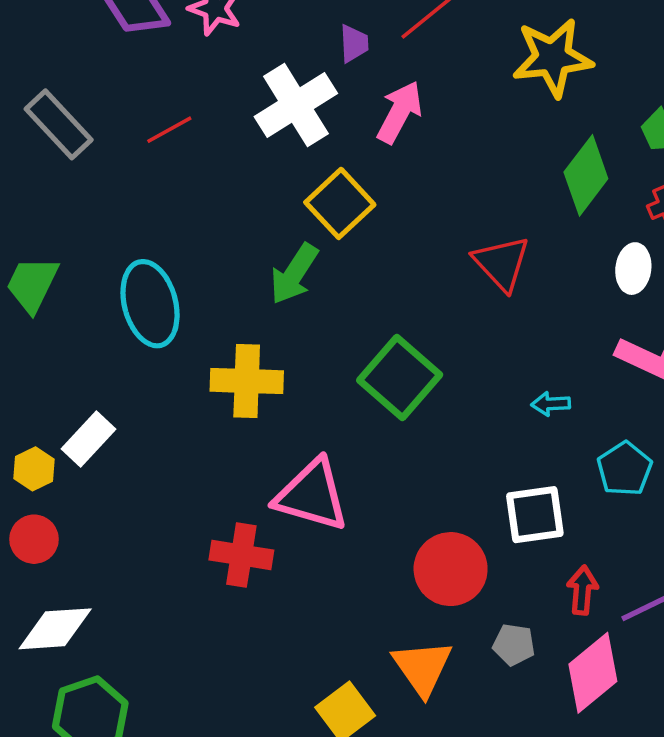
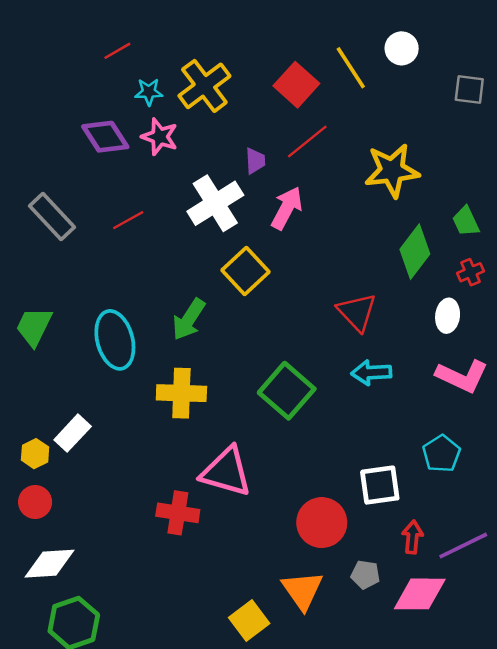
green arrow: (294, 274) -> (189, 319), moved
cyan arrow: (551, 404) -> (371, 373), moved, size x1.5
pink diamond: (593, 673) -> (420, 594), turned 40

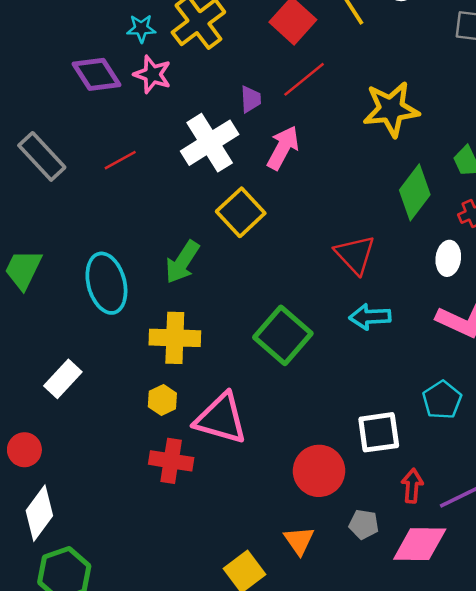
yellow hexagon: (35, 454) -> (162, 400), moved
white diamond: (50, 564) -> (39, 513), turned -50
orange triangle: (302, 590) -> (299, 540), size x0.7

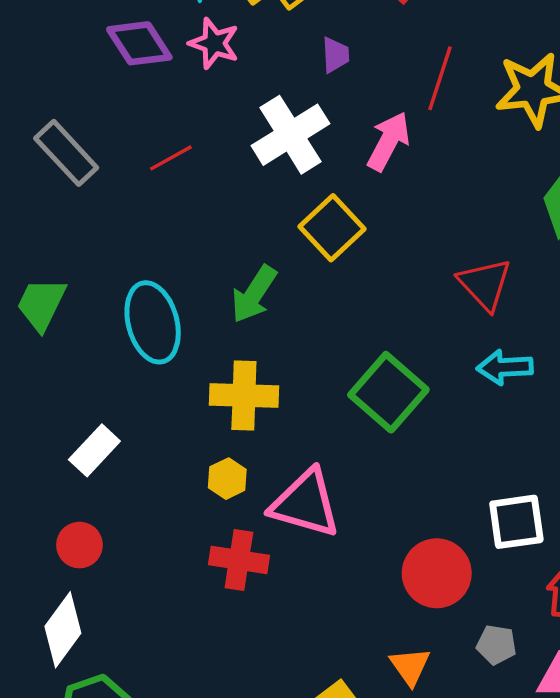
red line: (304, 79) -> (440, 78), moved, turned -33
purple trapezoid: (251, 99) -> (335, 55), moved
red circle: (24, 450) -> (79, 545), moved

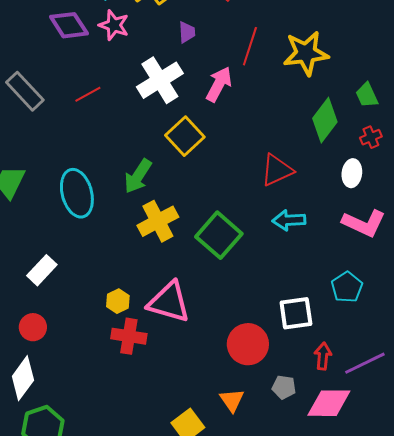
red triangle: (485, 284) -> (277, 170), turned 48
yellow cross: (244, 395) -> (158, 221), moved, turned -30
yellow hexagon: (227, 479) -> (118, 301), moved

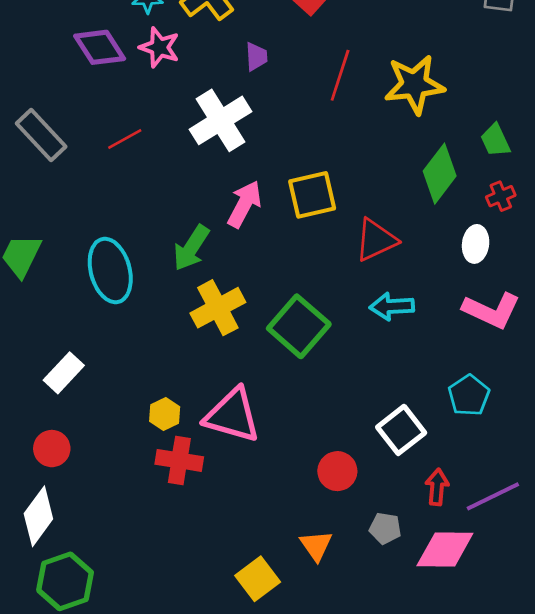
pink arrow: (219, 84) -> (244, 204), moved
yellow square: (185, 136) -> (312, 195), moved, turned 30
white square: (296, 313) -> (401, 430), turned -30
red circle: (248, 344) -> (337, 471), size x0.7

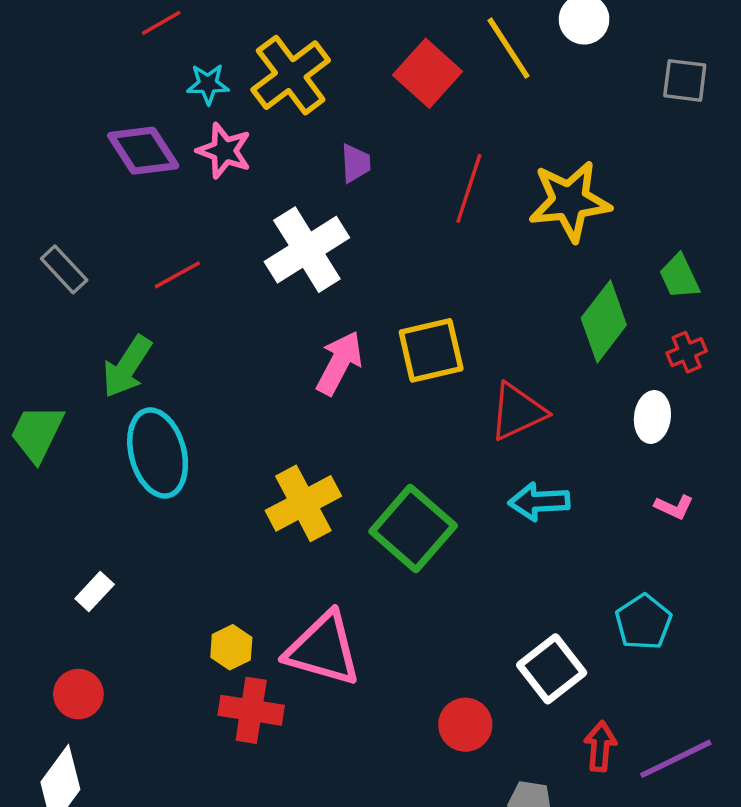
gray rectangle: (41, 135) -> (64, 269), size x0.7
green arrow: (191, 248) -> (127, 367), moved
pink L-shape: (491, 310) -> (674, 507), size x0.5
white rectangle: (64, 373) -> (95, 592), size x0.7

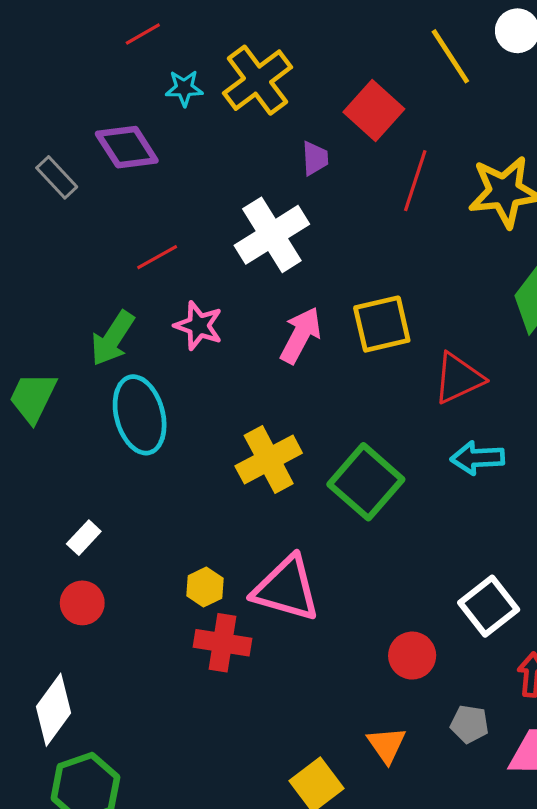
red square: (427, 73) -> (374, 110), moved
pink star: (224, 151) -> (199, 326), moved
gray rectangle: (64, 269) -> (57, 177), moved
red circle: (78, 694) -> (82, 603), moved

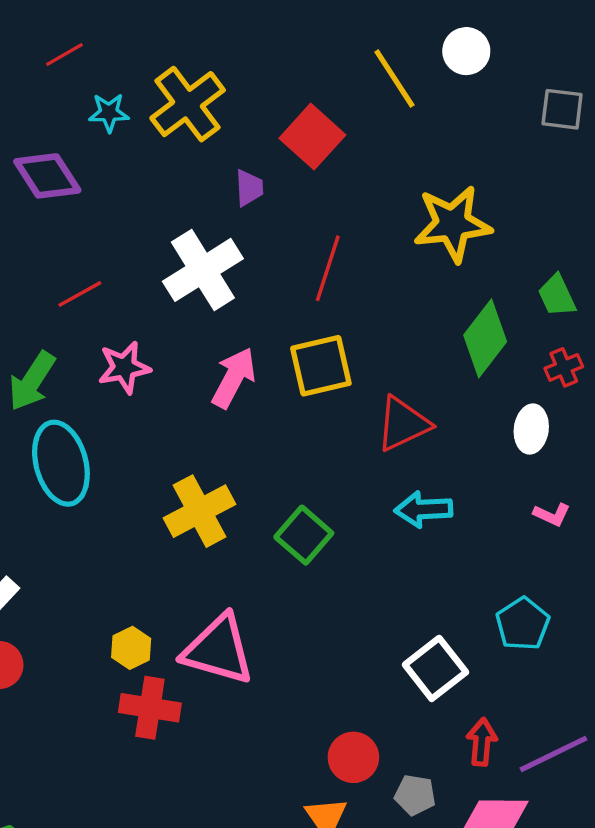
red line: (415, 181) -> (328, 268), moved
pink star: (199, 326) -> (124, 367), turned -30
green square: (366, 482) -> (304, 535), size x0.7
red circle: (412, 656) -> (353, 757), moved

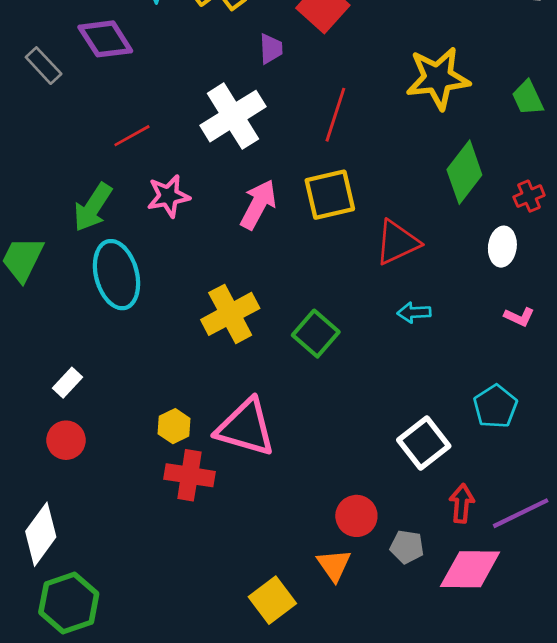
green trapezoid: (557, 296) -> (528, 98), moved
cyan arrow: (424, 509) -> (414, 313), size x0.7

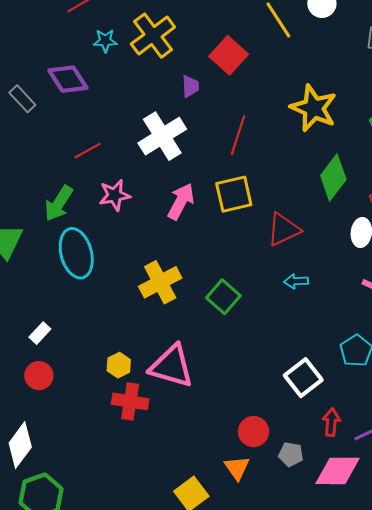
yellow star: (438, 78) -> (314, 108), turned 30

